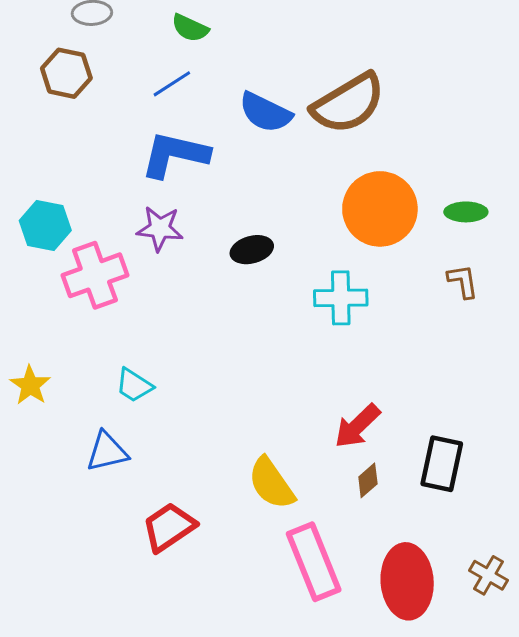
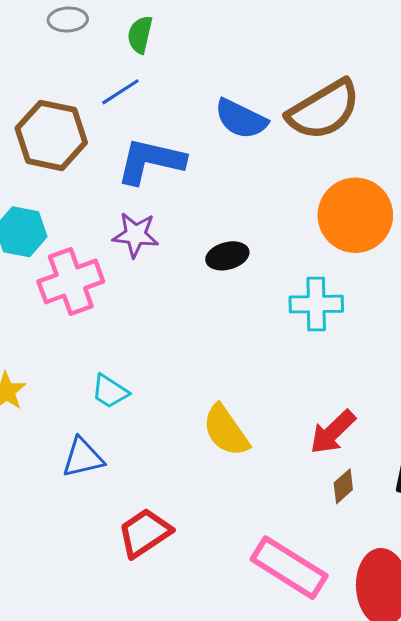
green semicircle: (190, 28) -> (140, 35), moved, turned 78
brown hexagon: (66, 73) -> (51, 135), moved, size x1.4
blue line: (172, 84) -> (120, 92), moved
yellow semicircle: (271, 483) -> (226, 431), moved
pink rectangle: (314, 562) -> (289, 568), turned -36

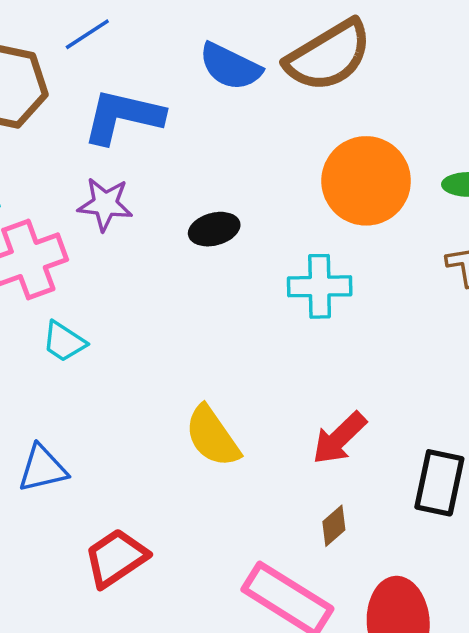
cyan trapezoid: (110, 391) -> (64, 342), moved
brown diamond: (343, 486) -> (334, 526), moved

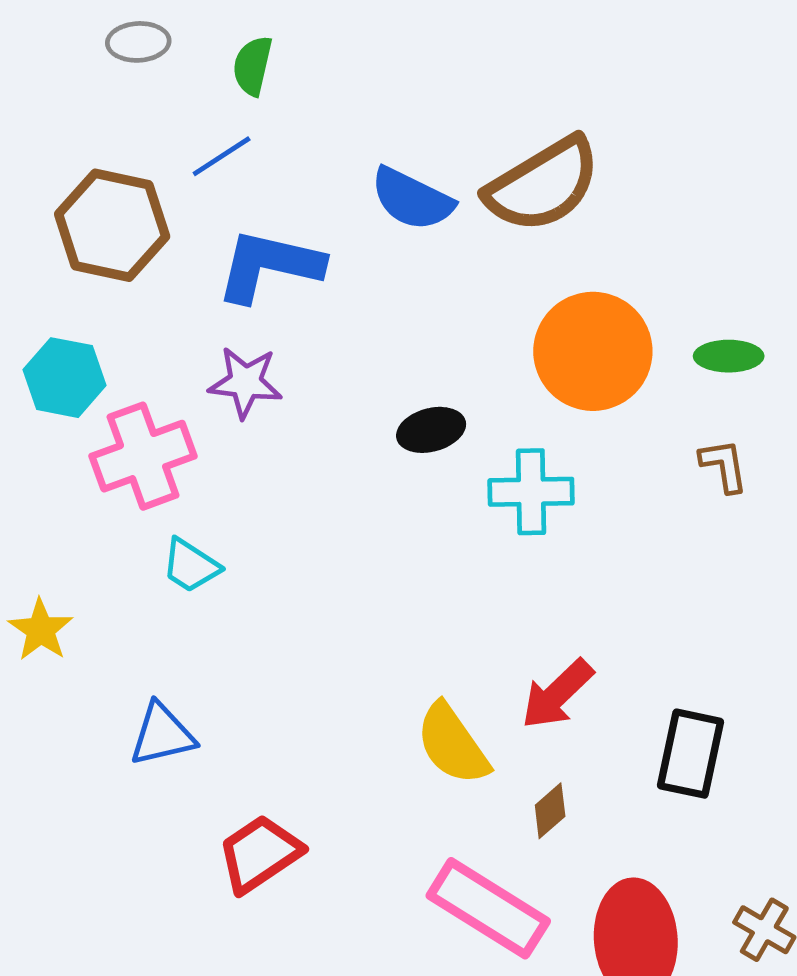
black ellipse: (214, 229) -> (431, 430), moved
yellow semicircle: (212, 436) -> (452, 744), moved

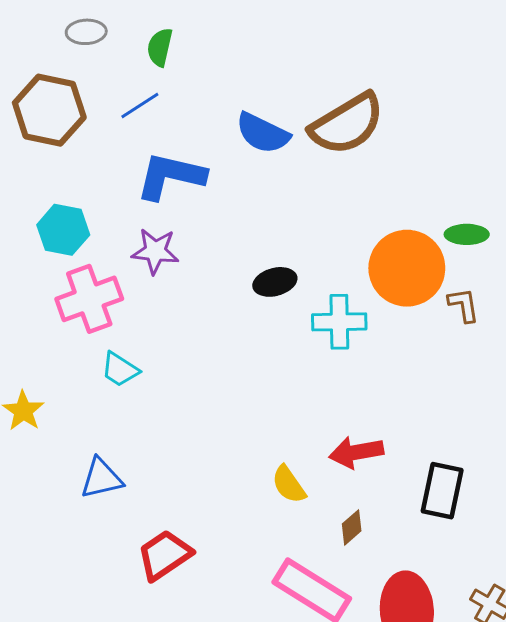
brown hexagon: (112, 225) -> (49, 110), moved
orange circle: (593, 351) -> (407, 268), moved
cyan hexagon: (64, 378) -> (63, 230), moved
red arrow: (557, 694) -> (356, 452), turned 34
yellow semicircle: (452, 744) -> (289, 484), size x0.7

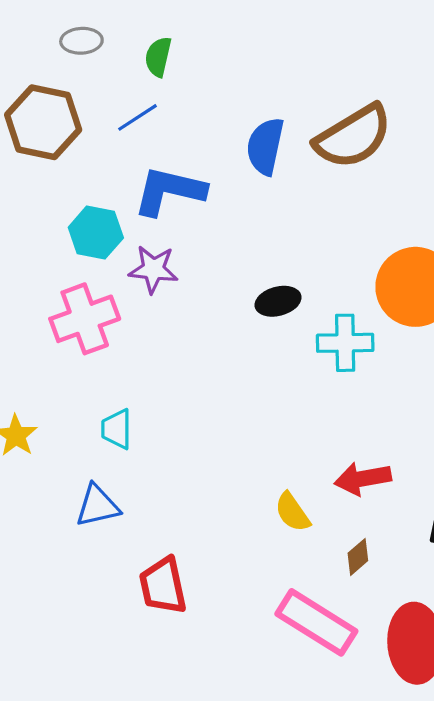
blue semicircle: (263, 133) -> (265, 146), turned 76
cyan hexagon: (63, 230) -> (96, 233), moved
cyan trapezoid: (120, 369) -> (117, 429), moved, turned 57
red trapezoid: (164, 555) -> (163, 586), turned -68

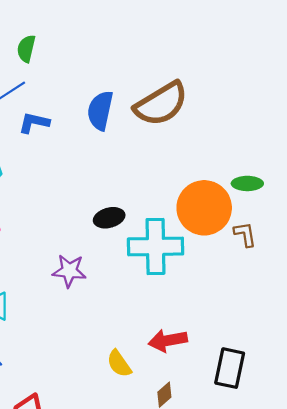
blue L-shape: (169, 191) -> (34, 123), moved, size x0.6
purple star: (153, 269) -> (69, 271), moved
cyan cross: (345, 343) -> (156, 246), size x1.4

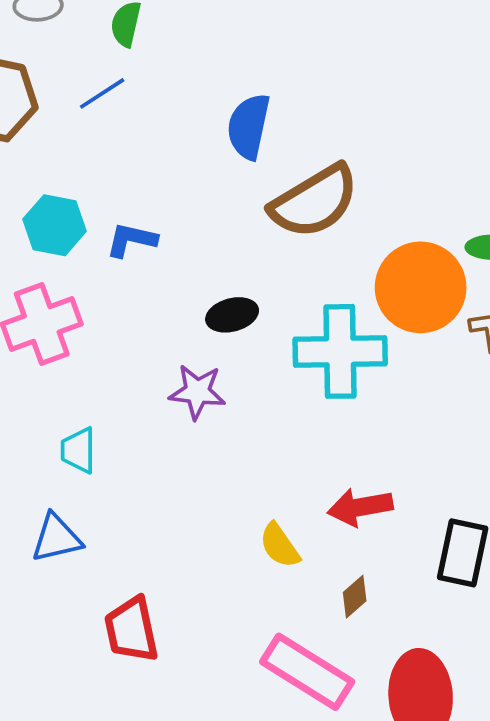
brown semicircle: (161, 104) -> (314, 201), moved
blue L-shape: (34, 123) -> (131, 240), moved
black ellipse: (109, 218) -> (232, 315), moved

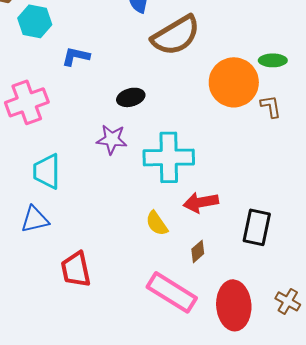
cyan hexagon: (55, 225) -> (35, 21), moved
cyan cross: (340, 351) -> (169, 157), moved
cyan trapezoid: (78, 450) -> (47, 171), size x1.4

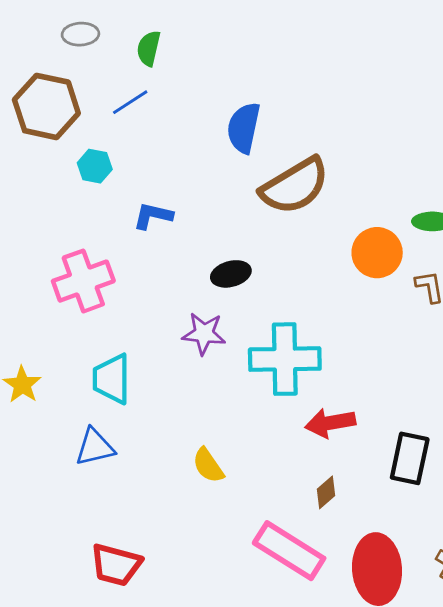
cyan hexagon: (35, 21) -> (95, 166), size x0.7
orange circle: (234, 82) -> (377, 253), size x0.7
yellow semicircle: (157, 223) -> (208, 465), moved
red trapezoid: (76, 269) -> (116, 565), moved, turned -63

